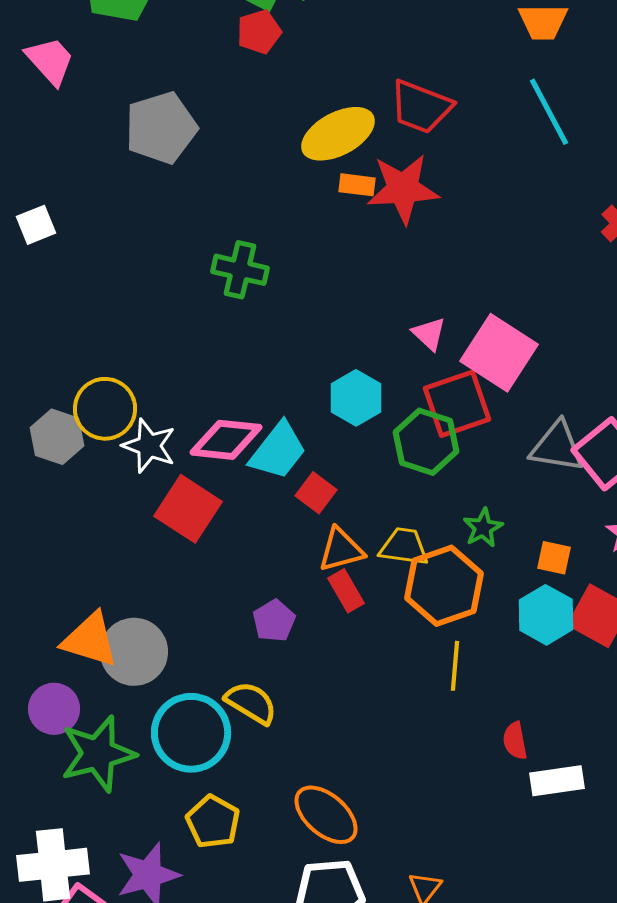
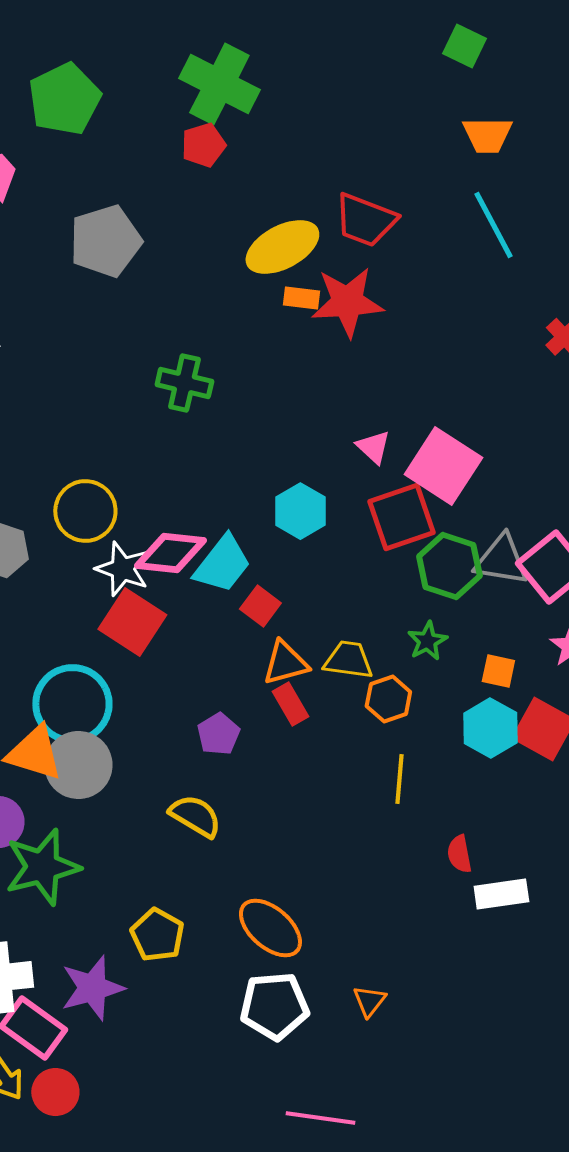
yellow circle: (105, 409) -> (85, 511), moved
green hexagon: (426, 442) -> (449, 566), moved
white star: (149, 446) -> (122, 569), moved
orange hexagon: (444, 586) -> (388, 699), size x0.6
cyan circle: (191, 733) -> (72, 704), moved

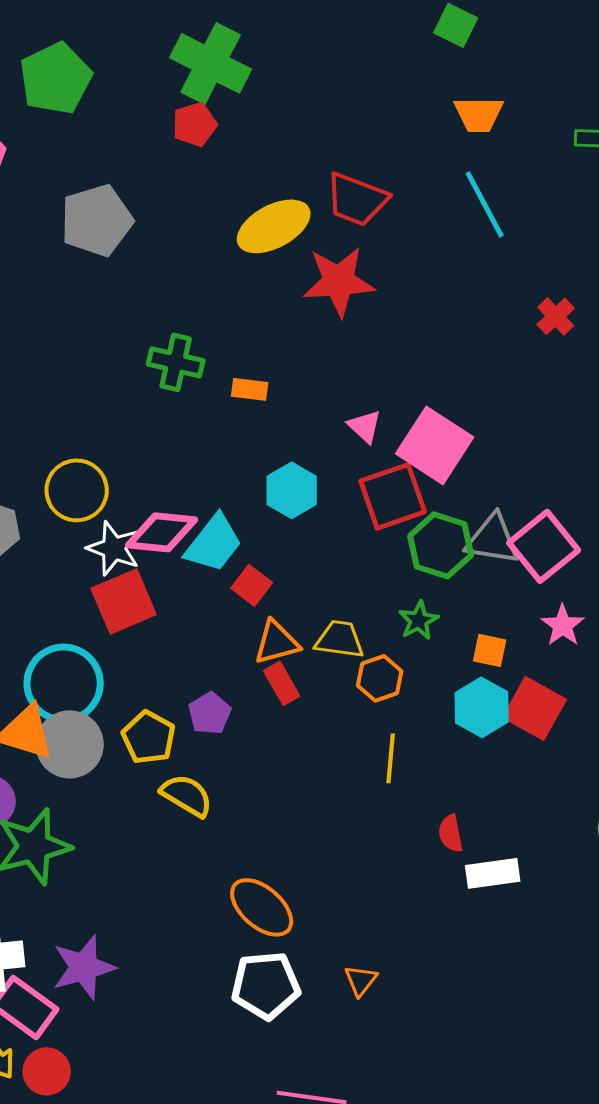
orange rectangle: (301, 298) -> (250, 389), moved
red square: (132, 622) -> (124, 601), turned 34
yellow pentagon: (157, 935) -> (149, 737), moved

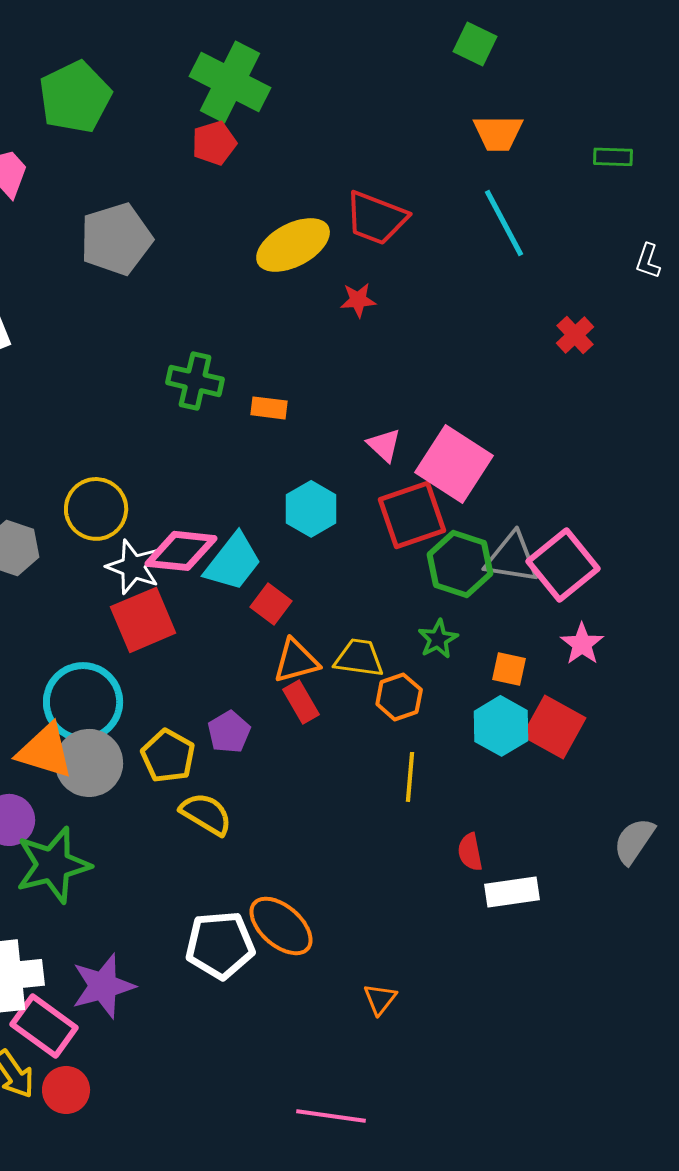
red star: (339, 281) -> (358, 300), size x0.5
white pentagon: (266, 985) -> (220, 945), moved

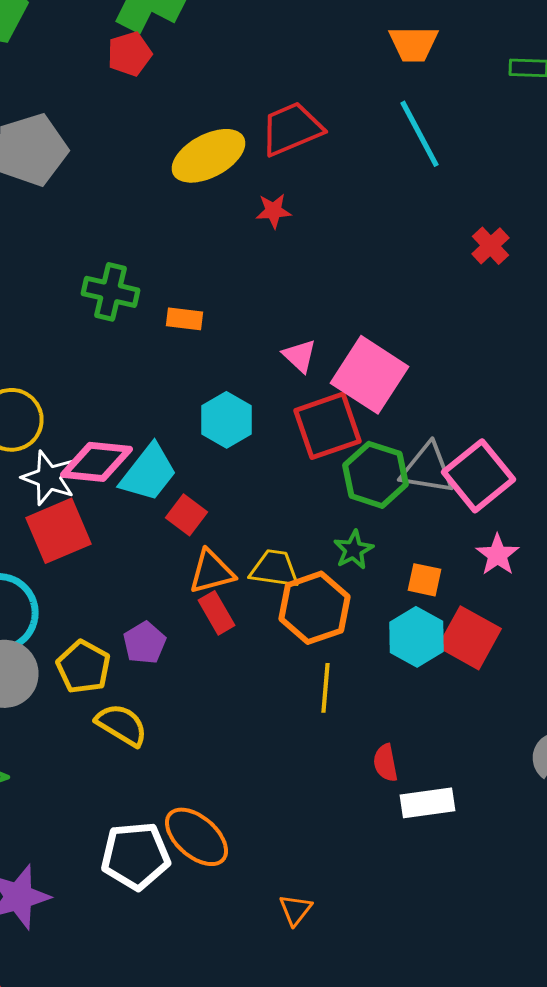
red trapezoid: (376, 218) -> (292, 129), turned 136
orange hexagon: (399, 697) -> (314, 608), size x1.5

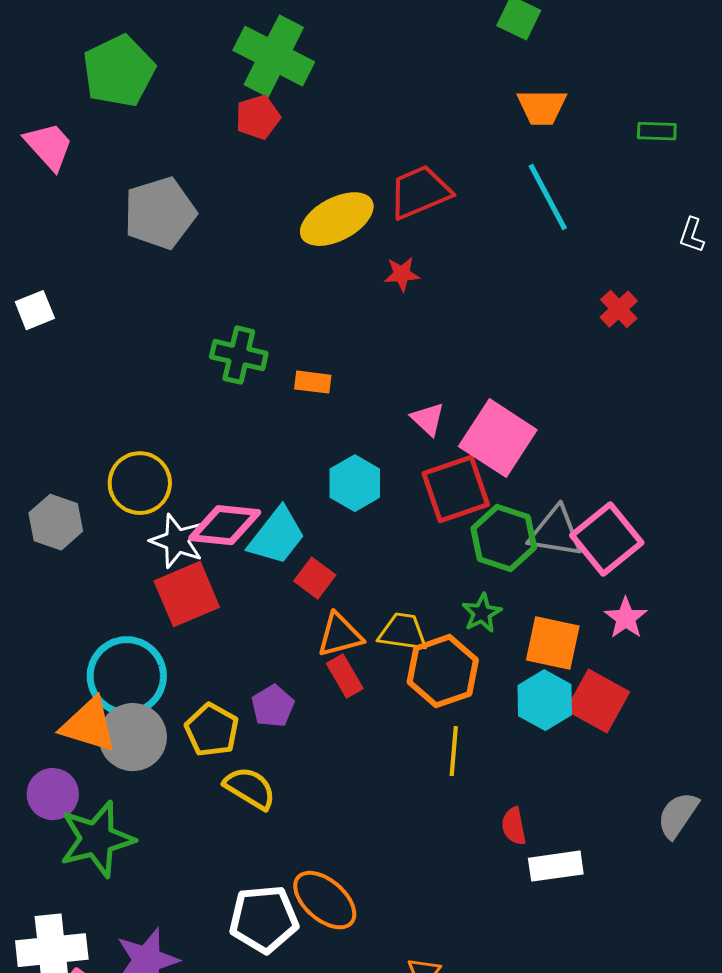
orange square: (424, 580) -> (553, 643), size x1.6

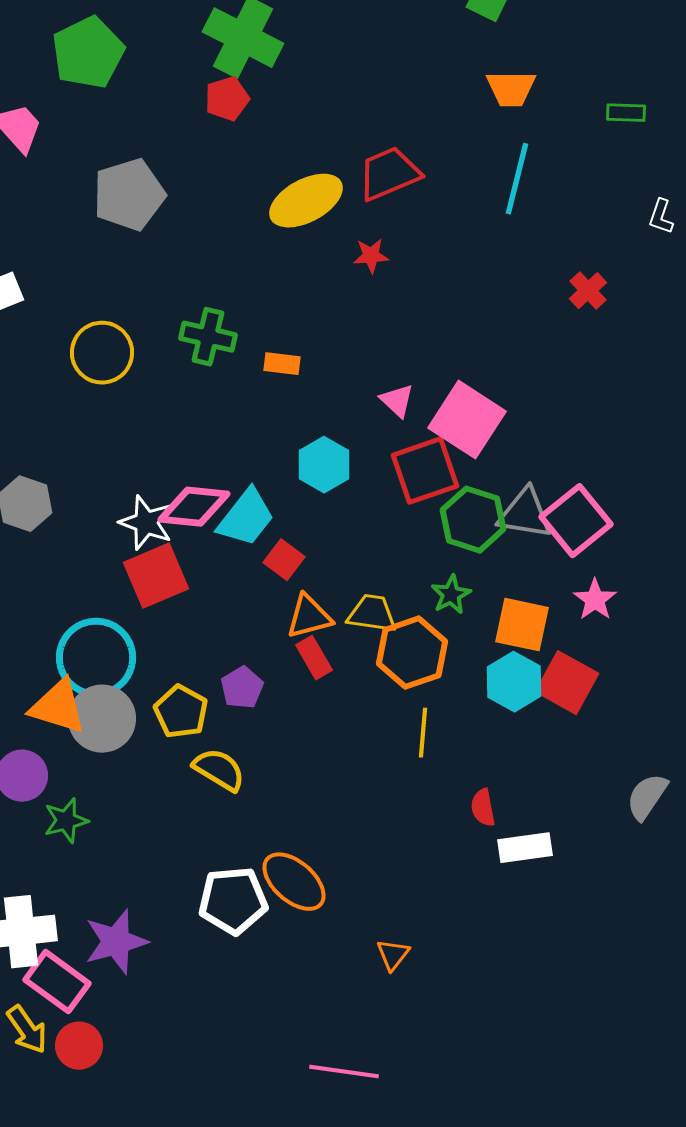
cyan line: (548, 197) -> (517, 179), turned 42
yellow circle: (140, 483) -> (102, 353), moved
green star: (97, 839) -> (66, 821), size x0.6

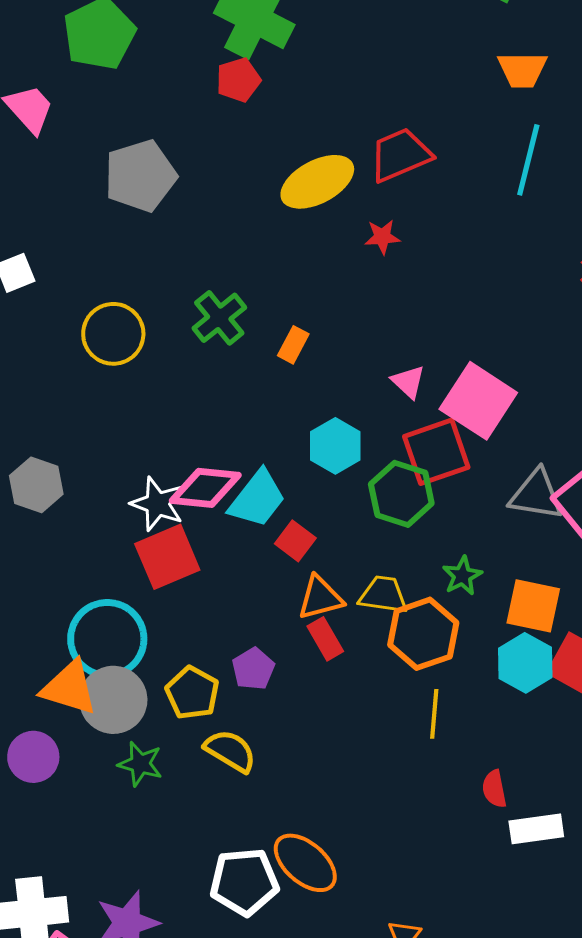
green cross: (208, 337) -> (219, 318), turned 38
orange rectangle: (282, 364) -> (293, 345), turned -69
green hexagon: (473, 520) -> (401, 494), moved
green star: (66, 821) -> (140, 764), moved, turned 30

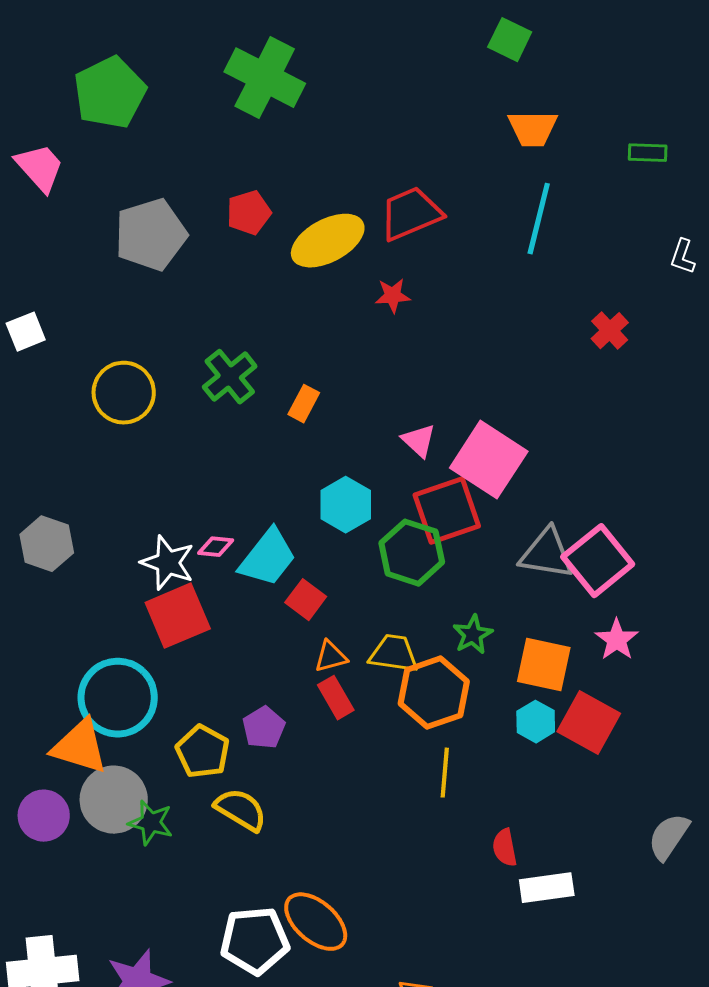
red pentagon: (238, 80) -> (249, 213), moved
pink diamond: (205, 488) -> (216, 547), size x0.5
orange triangle: (320, 598) -> (331, 657), size x0.7
cyan hexagon: (525, 663) -> (536, 722), size x0.7
gray circle: (113, 700) -> (114, 800), moved

